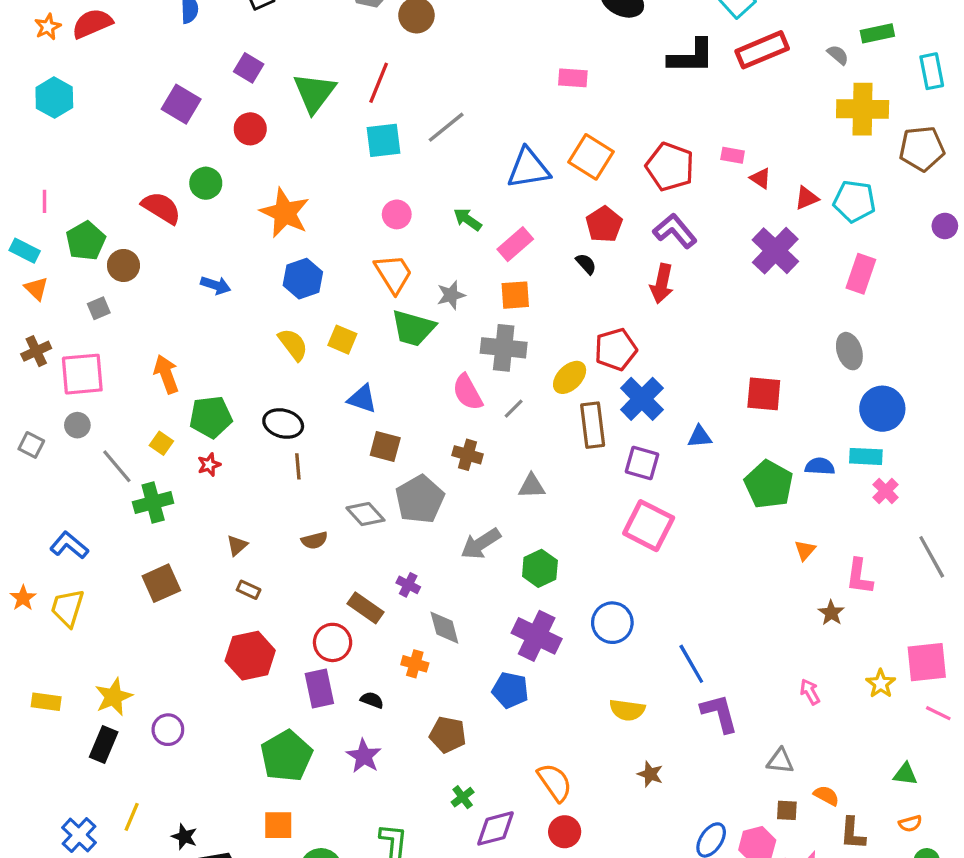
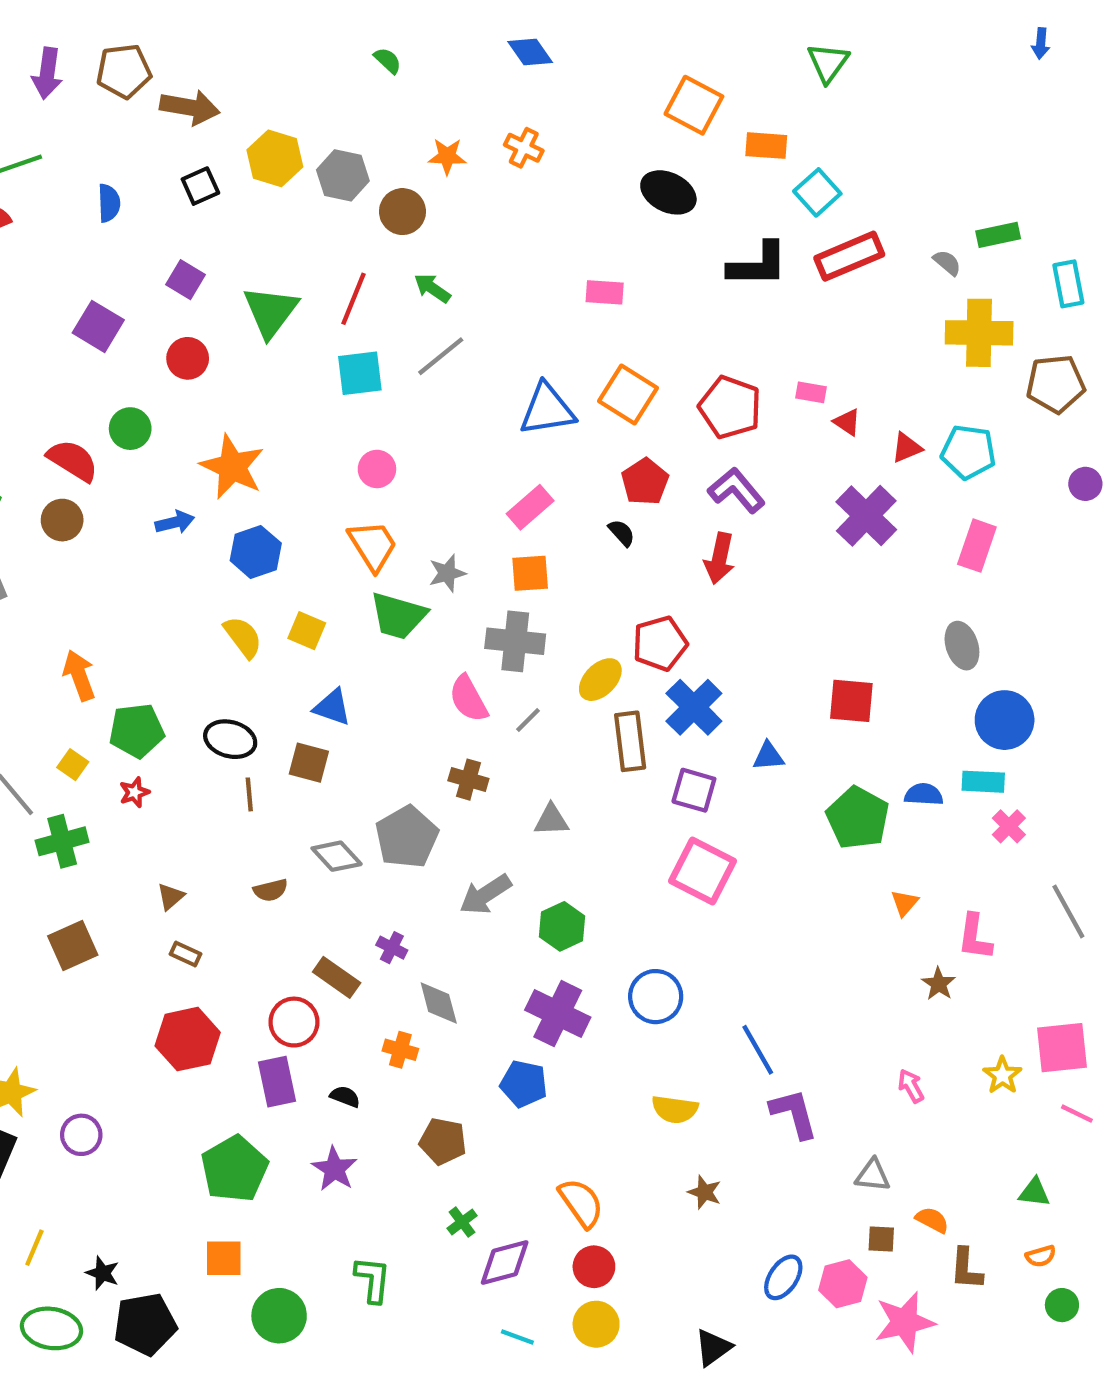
green arrow: (467, 219) -> (432, 288), moved
brown circle: (123, 265) -> (62, 520), moved
blue arrow: (216, 285) -> (175, 522), moved, turned -32
brown square: (385, 447) -> (309, 763), moved

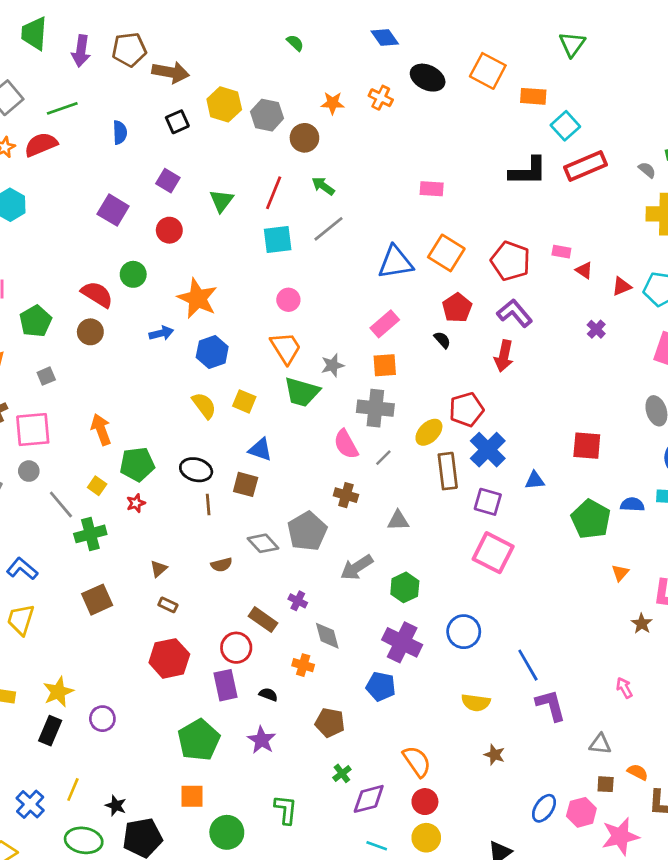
black ellipse: (668, 192) -> (428, 78), moved
green triangle: (271, 312) -> (221, 201), size x0.7
purple cross: (866, 516) -> (596, 329), size x0.5

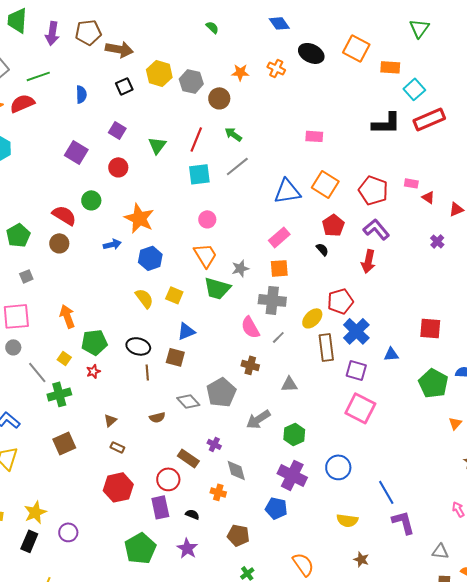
blue triangle: (260, 450) -> (186, 331), turned -42

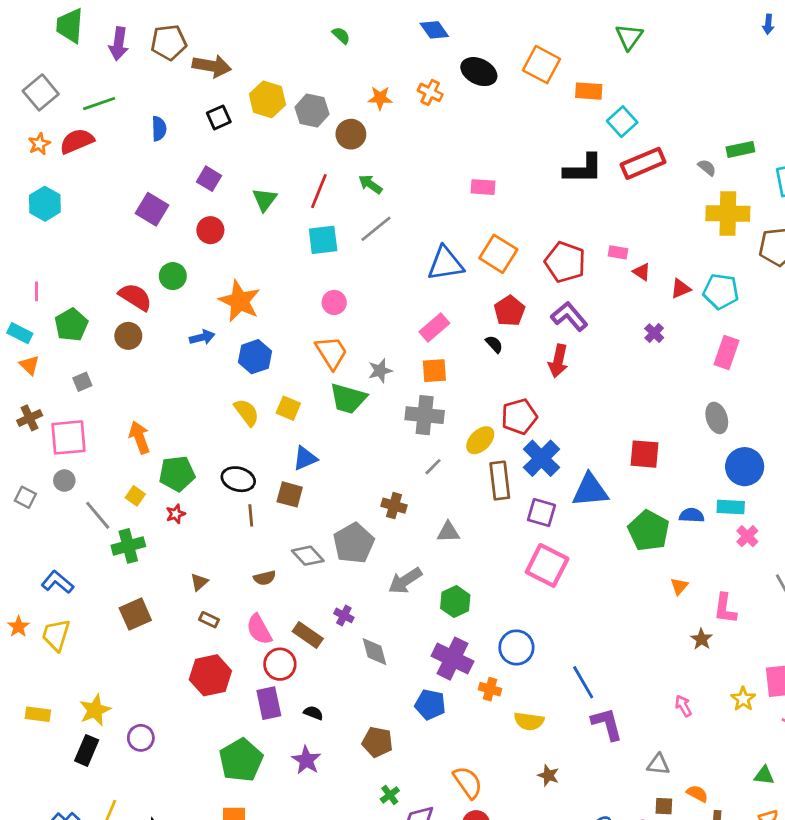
pink semicircle: (250, 327) -> (259, 629), moved
blue triangle: (391, 354) -> (590, 490), size x1.8
orange cross: (218, 492) -> (490, 689), moved

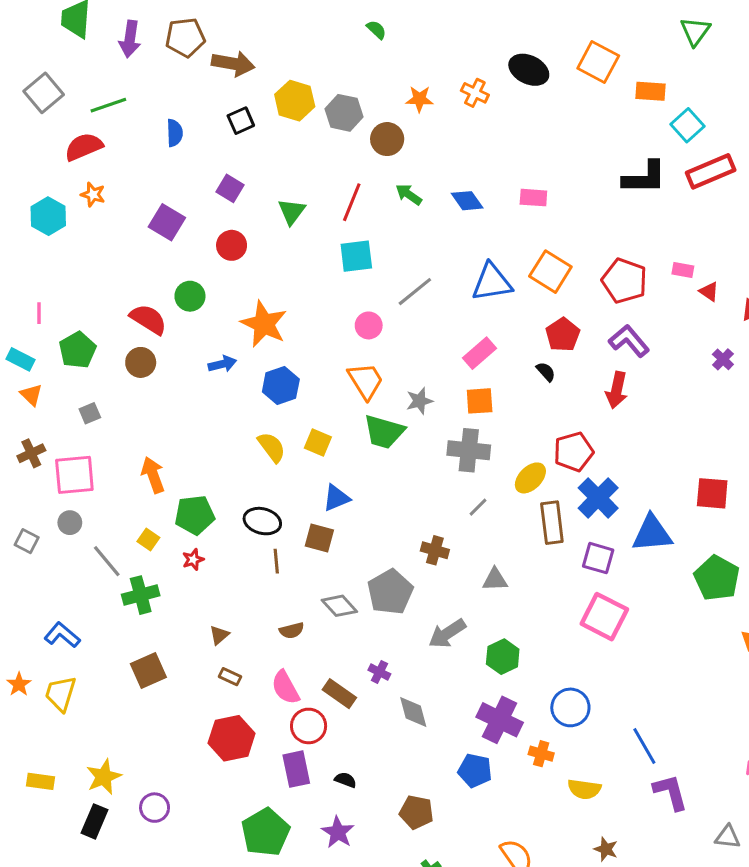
blue diamond: (434, 30) -> (467, 201), moved
orange star: (39, 144) -> (93, 195), moved, turned -30
gray line: (376, 229) -> (415, 292), moved

